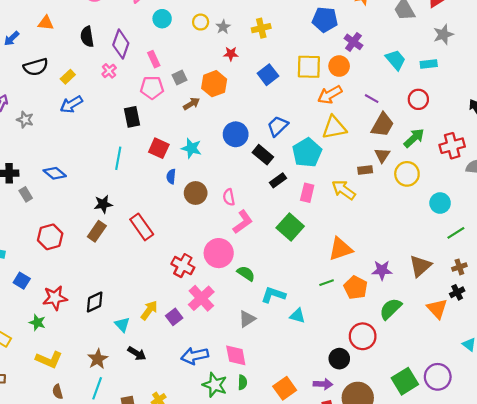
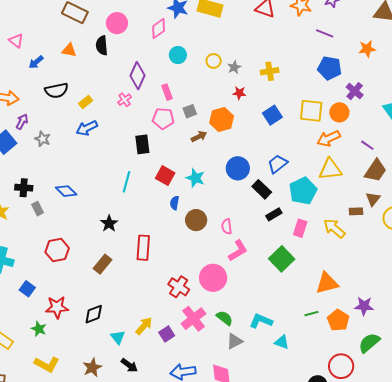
black semicircle: (87, 37) -> (102, 45), moved
black star: (103, 204) -> (109, 224), turned -30
red rectangle: (142, 227) -> (143, 248), turned 35
brown rectangle: (97, 231) -> (103, 264), moved
green semicircle: (246, 273) -> (225, 318), moved

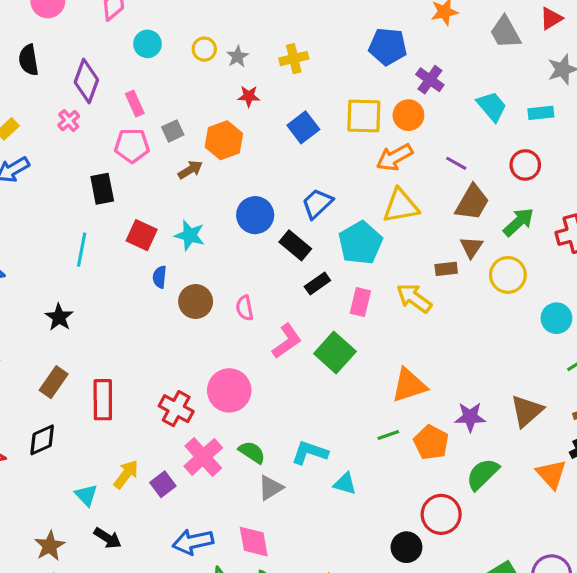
black semicircle: (102, 45) -> (29, 60), moved
red rectangle: (143, 248) -> (103, 400), moved
pink L-shape: (238, 251) -> (287, 341), moved
black diamond: (94, 314) -> (42, 440), moved

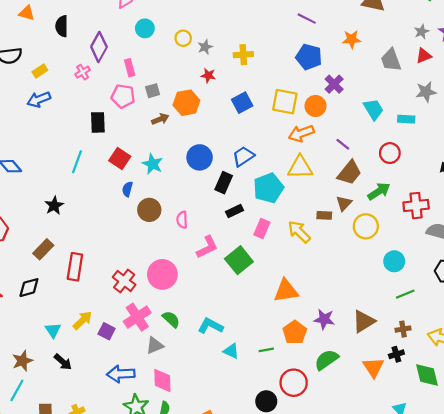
black rectangle: (295, 245) -> (224, 183), turned 65
green line: (388, 435) -> (266, 350), moved
purple square: (163, 484) -> (107, 331), turned -35
gray triangle: (271, 488) -> (155, 346), moved

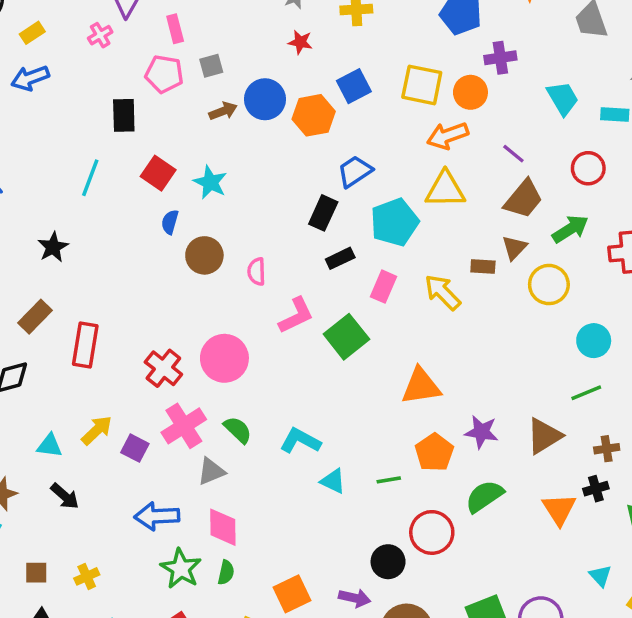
purple cross: (334, 84) -> (500, 58), turned 36
orange hexagon: (186, 103) -> (314, 115), moved
blue circle: (200, 157) -> (265, 99), moved
green line: (405, 294) -> (586, 393), moved
cyan triangle: (53, 330) -> (50, 446), turned -49

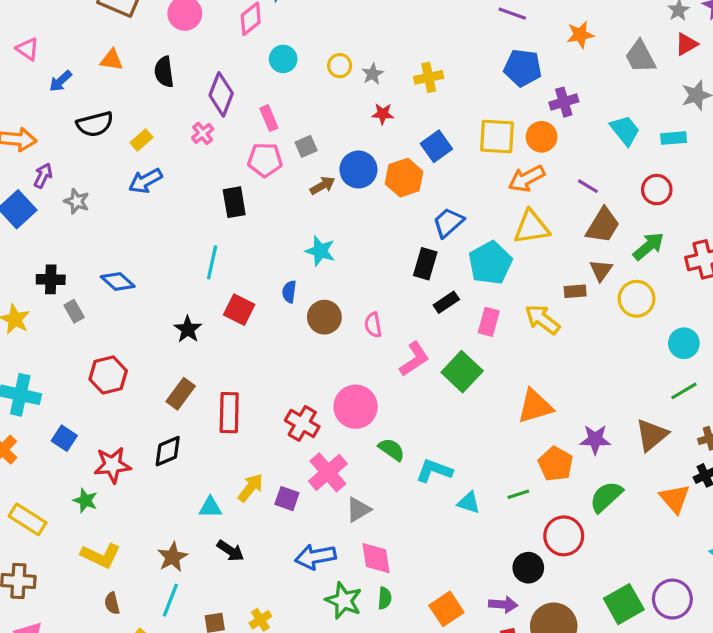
red square: (158, 173) -> (239, 310), moved
green semicircle: (238, 430) -> (392, 449), moved

